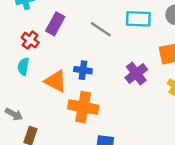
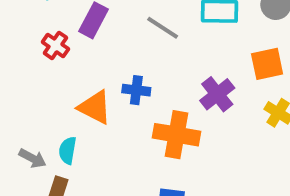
cyan semicircle: (23, 66) -> (68, 150), moved
orange cross: (83, 107) -> (177, 135), moved

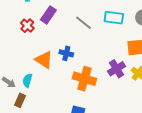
purple cross: (217, 94) -> (116, 69), moved

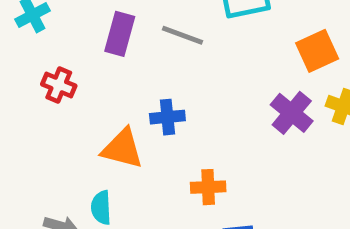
purple rectangle: (48, 15) -> (120, 34), moved
orange cross: (84, 79) -> (208, 187), moved, size x0.6

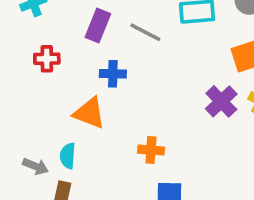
red cross: (59, 85) -> (47, 59), turned -30
blue cross: (167, 117) -> (113, 74), moved

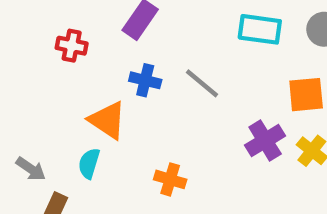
gray line: (145, 32) -> (202, 83), moved
cyan semicircle: (68, 156) -> (89, 163), moved

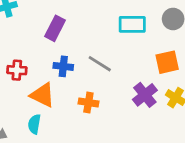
red cross: (72, 46) -> (17, 70), moved
orange cross: (170, 179) -> (88, 102), moved

